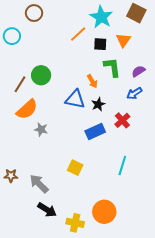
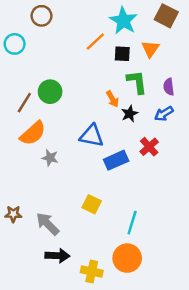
purple semicircle: (138, 71) -> (169, 87), turned -64
blue triangle: (75, 99) -> (92, 136), moved
black star: (98, 104) -> (130, 114), moved
cyan line: (122, 166) -> (132, 223), moved
black arrow: (47, 210) -> (57, 256), turned -30

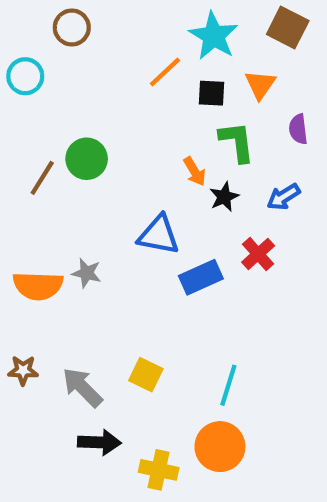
purple semicircle: (169, 87) -> (298, 129), moved
orange semicircle: (33, 133) -> (38, 286), moved, turned 44
yellow square: (92, 204) -> (146, 375), moved

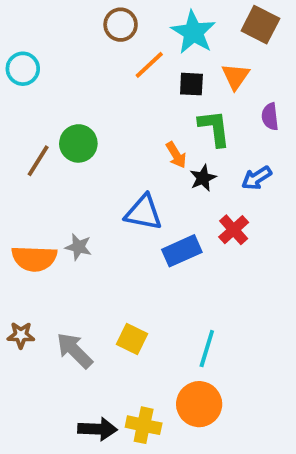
brown circle: (72, 28) -> (121, 25), moved
black arrow: (99, 442) -> (98, 429), moved

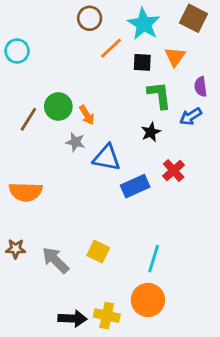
orange arrow: (176, 155) -> (87, 115), moved
blue arrow: (257, 178) -> (191, 116), moved
gray star: (78, 247) -> (75, 142), moved

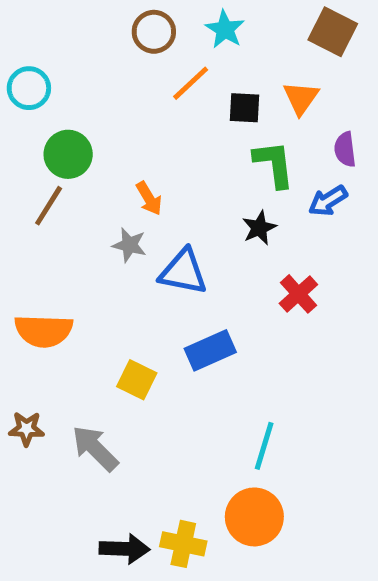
cyan star: (144, 24) -> (225, 29), moved, size x0.7
green circle: (58, 106) -> (68, 154), moved
blue rectangle: (135, 186) -> (210, 350), moved
yellow square: (98, 252) -> (137, 380), moved

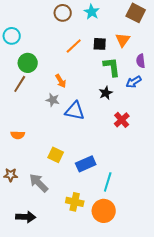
orange line: (191, 83) -> (74, 46), moved
orange semicircle: (44, 331) -> (18, 135), size x0.6
blue rectangle: (210, 350) -> (86, 164), moved
yellow cross: (183, 544) -> (75, 202), moved
black arrow: (124, 549) -> (26, 217), moved

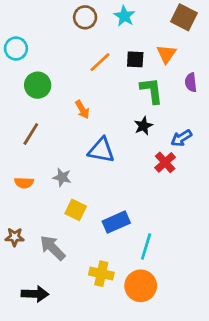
blue arrow: (134, 82) -> (181, 138), moved
brown line: (20, 84) -> (31, 134), moved
gray star: (53, 100) -> (62, 177), moved

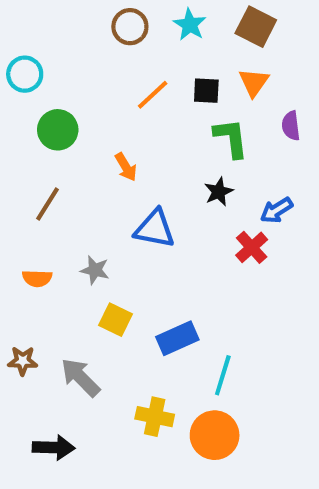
brown square: (184, 17) -> (256, 27), moved

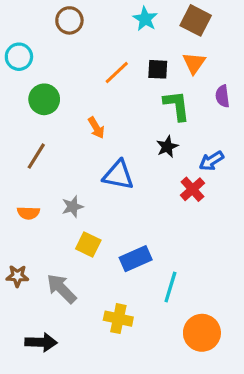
brown circle: (130, 27) -> (69, 20), moved
gray star: (95, 270) -> (73, 207), turned -30
orange circle: (215, 435) -> (202, 333), moved

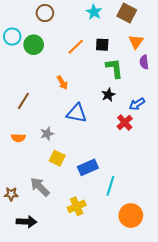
orange triangle: (194, 63) -> (136, 42), moved
green circle: (44, 99) -> (34, 45), moved
brown star: (17, 276) -> (11, 194), moved
yellow cross: (118, 319) -> (77, 206), turned -36

